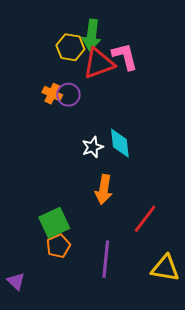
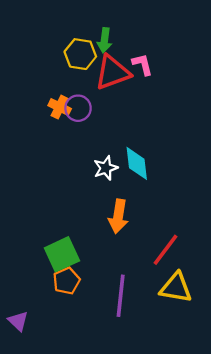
green arrow: (92, 35) -> (104, 40), size x0.7
pink L-shape: (125, 56) -> (142, 64), size x0.7
yellow triangle: (165, 268) -> (176, 288), moved

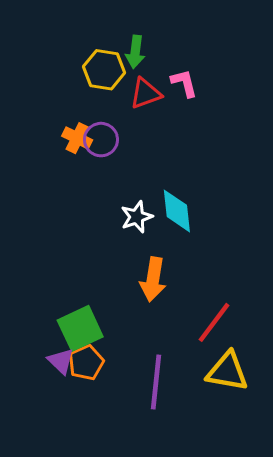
red triangle: (113, 72) -> (146, 93), size x0.7
purple triangle: (18, 321) -> (61, 361), moved

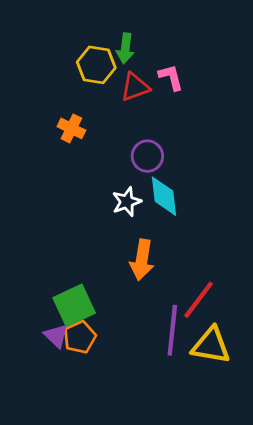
purple circle: (101, 140) -> (147, 156), moved
purple line: (156, 382) -> (172, 330), moved

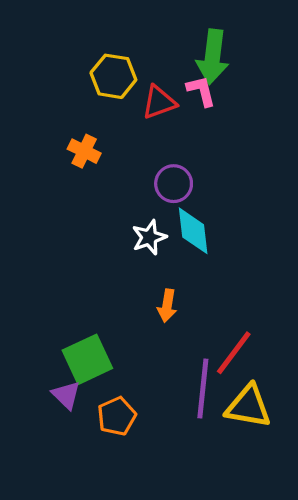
green arrow: (125, 48) -> (213, 57), moved, size x1.5
orange arrow: (142, 260) -> (167, 306), size x0.7
orange pentagon: (80, 337) -> (117, 416), moved

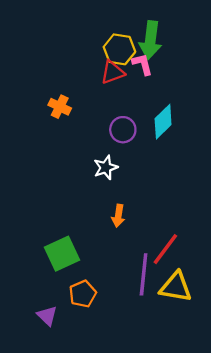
yellow hexagon: (113, 76) -> (119, 49), moved
cyan diamond: (193, 231) -> (163, 122), moved, turned 52
purple triangle: (66, 395) -> (47, 316), moved

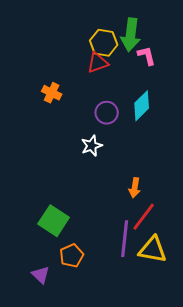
pink L-shape: (142, 64) -> (147, 56), moved
orange arrow: (118, 216) -> (135, 188), moved
green square: (62, 254) -> (54, 221), turned -32

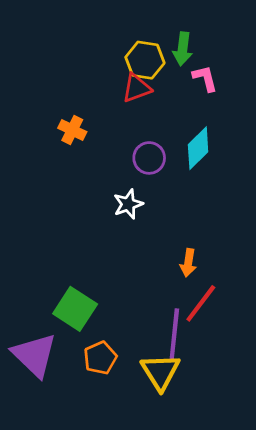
green arrow: (131, 35) -> (183, 49), size x0.7
yellow triangle: (153, 250) -> (160, 372), moved, turned 48
purple triangle: (41, 275) -> (35, 355), moved, size x1.8

